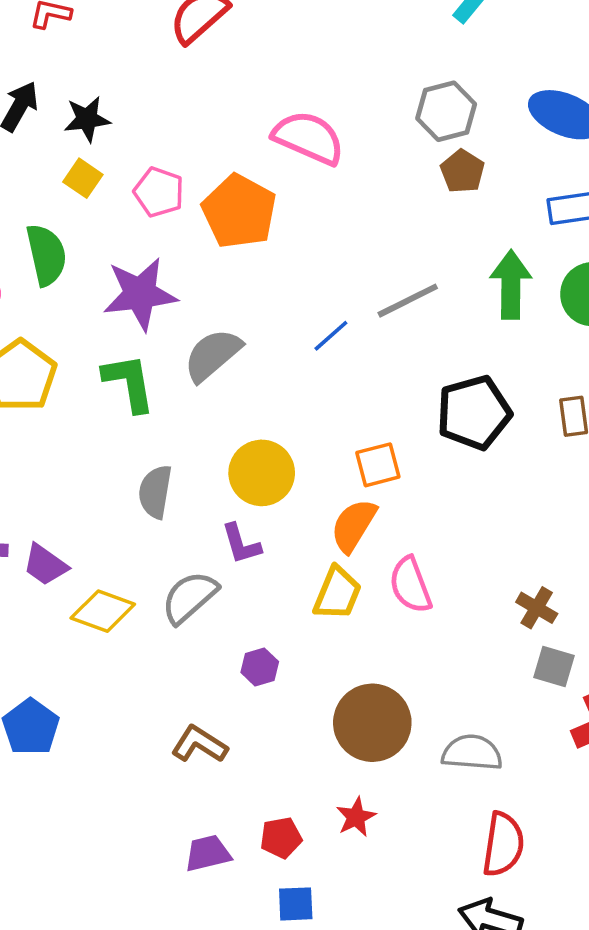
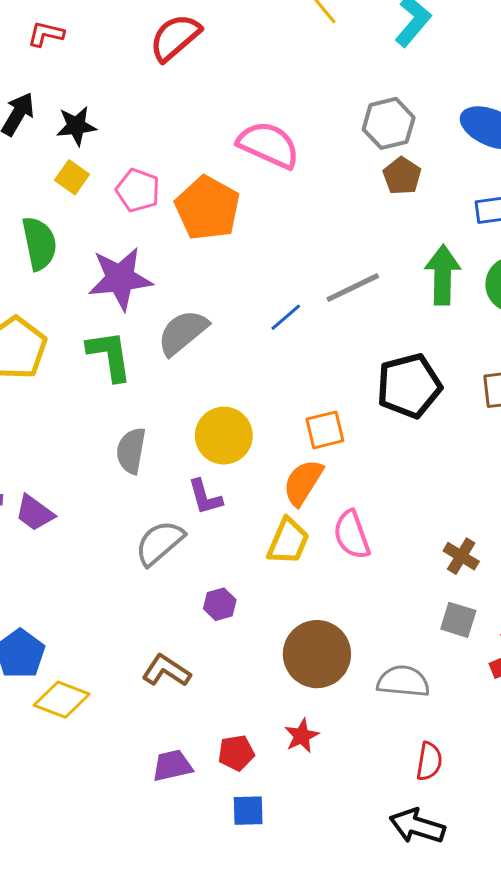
yellow diamond: (103, 611) -> (62, 700), moved
gray square: (554, 667) -> (458, 620), moved
red semicircle: (503, 844) -> (429, 761), size x0.7

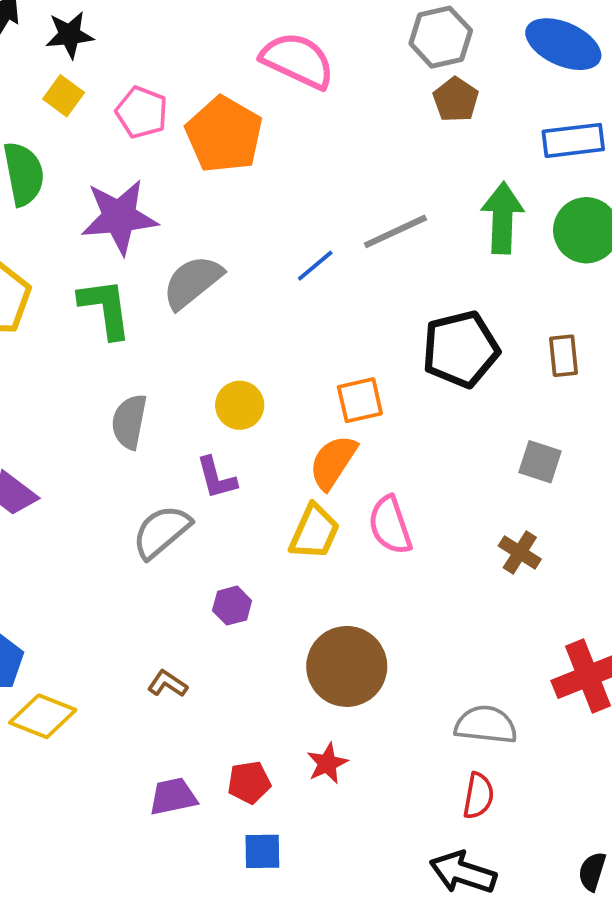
yellow circle: (224, 436) -> (240, 405), size x0.7
gray square: (458, 620) -> (540, 462), moved
brown L-shape: (166, 671) -> (167, 684), size x0.7
gray semicircle: (403, 681) -> (486, 725), moved

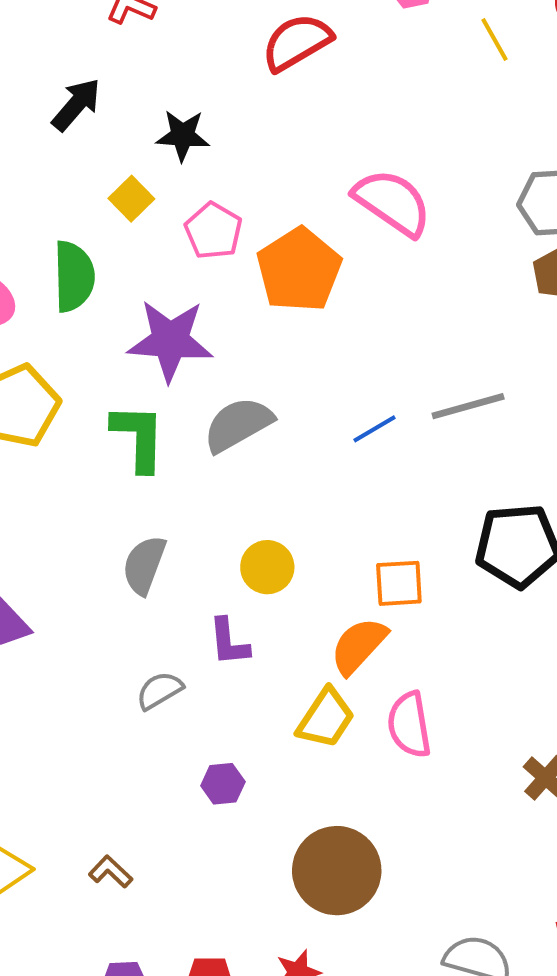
black star: (70, 35) -> (183, 135), moved
gray semicircle: (162, 532) -> (160, 691), size x0.7
brown L-shape: (167, 684) -> (111, 872), moved

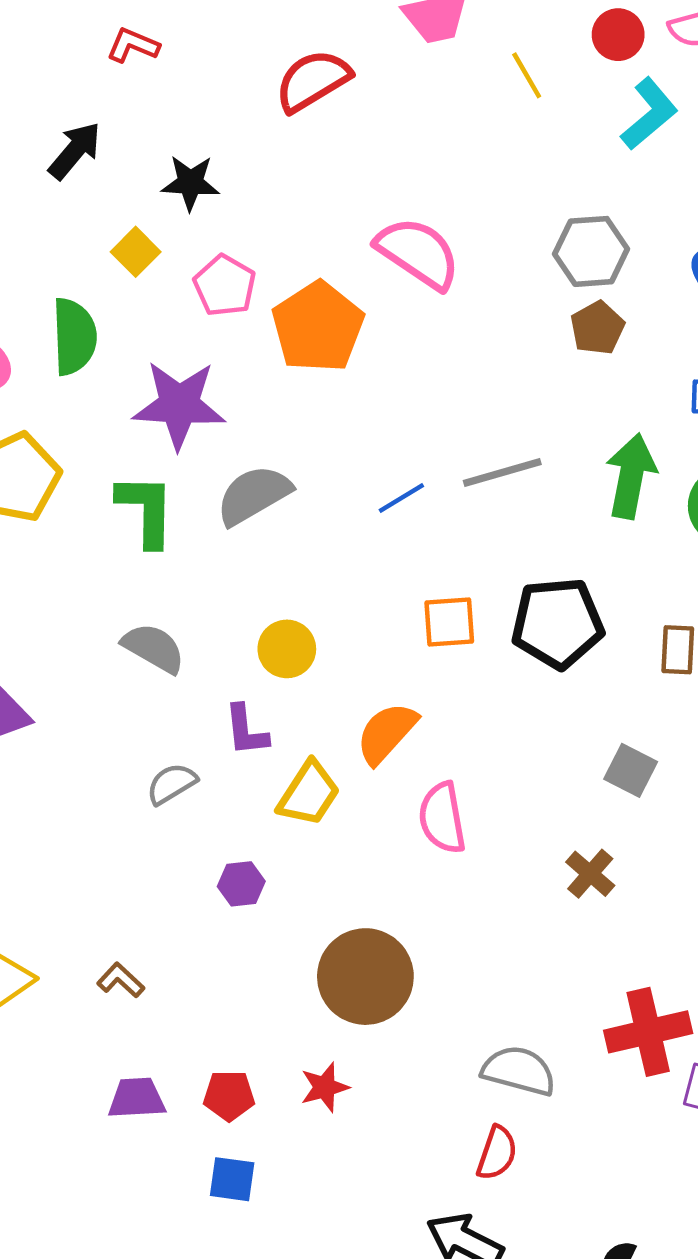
gray semicircle: (144, 565) -> (154, 648), turned 100
orange square: (399, 583) -> (449, 622), moved
yellow trapezoid: (326, 718) -> (309, 794), moved

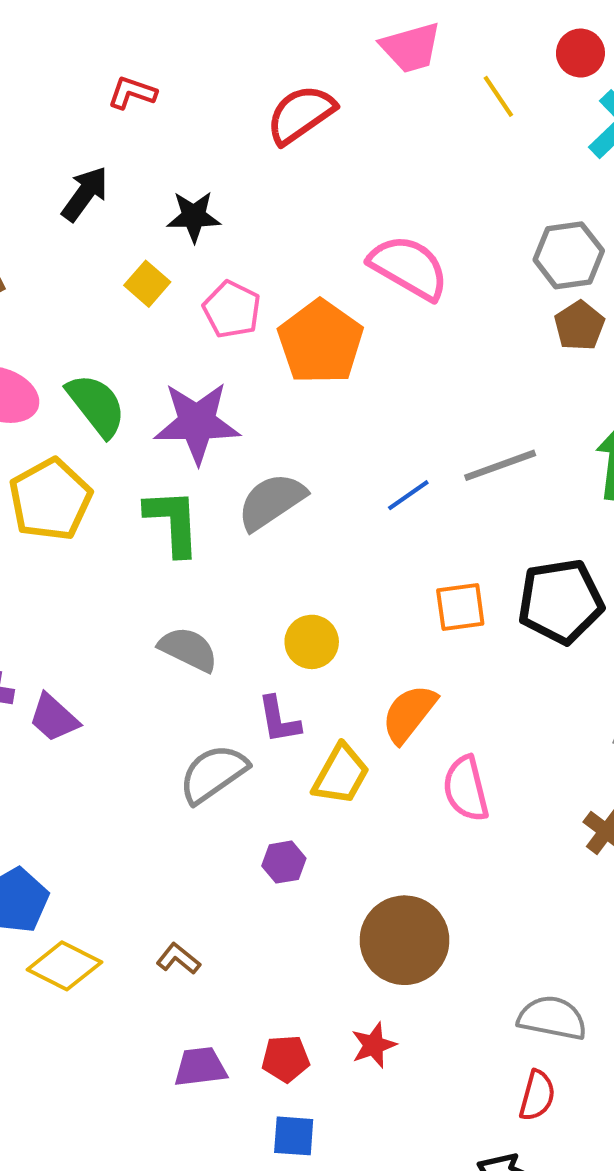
green semicircle: (74, 337) -> (96, 405), moved, turned -32
gray semicircle: (172, 784) -> (213, 774), size x1.5

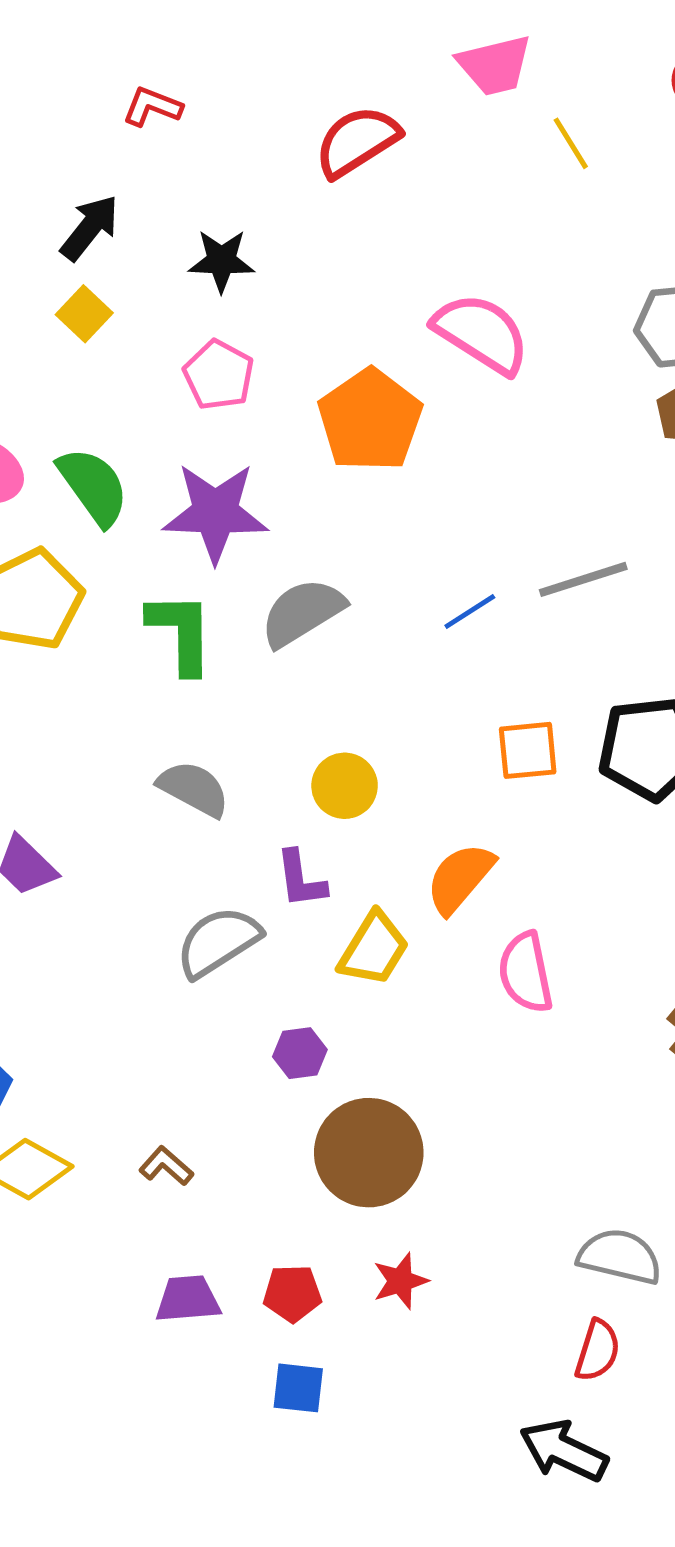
yellow line: (498, 96) -> (571, 143), moved
yellow square: (147, 284) -> (84, 314), moved
pink pentagon: (232, 309) -> (219, 375), moved
brown circle: (405, 940) -> (369, 1153), moved

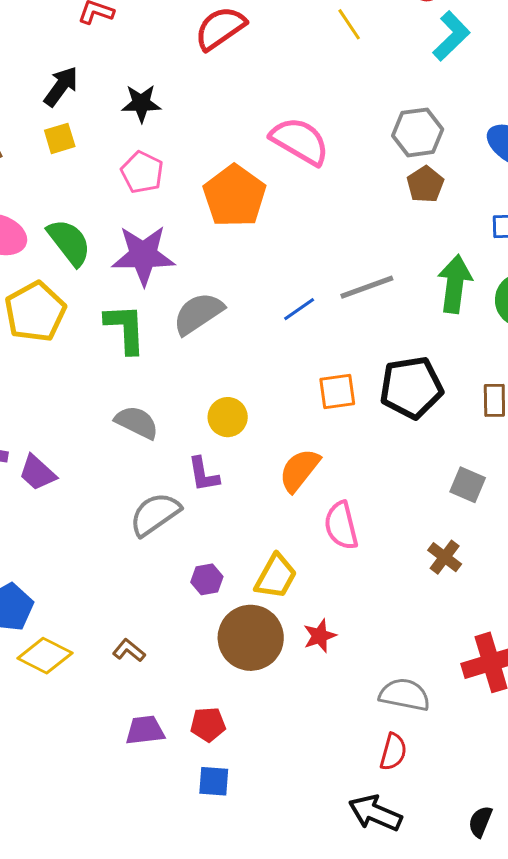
yellow square: (84, 314) -> (60, 138), turned 32
yellow trapezoid: (374, 949) -> (276, 576), moved
red star: (400, 1281) -> (320, 636), moved

